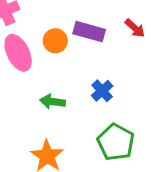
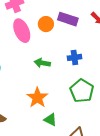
blue cross: (102, 91) -> (74, 57), turned 32

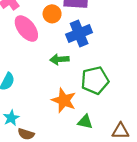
blue cross: (74, 57) -> (79, 33), moved, size x1.5
green pentagon: (82, 91) -> (95, 80), moved, turned -30

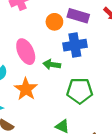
pink ellipse: (26, 29) -> (26, 52), moved
orange star: (64, 100) -> (26, 89), moved

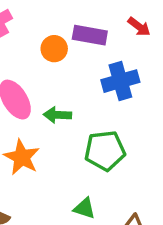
blue cross: (75, 45) -> (120, 81), moved

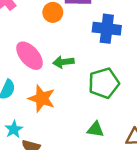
blue cross: (120, 81) -> (107, 29), turned 32

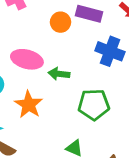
pink ellipse: (30, 56) -> (27, 59), turned -48

